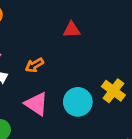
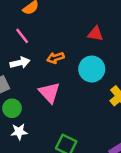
cyan circle: (78, 102) -> (92, 69), moved

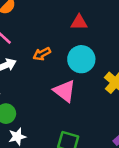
pink triangle: (49, 93) -> (65, 91), moved

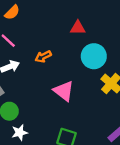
cyan circle: (81, 59) -> (94, 56), moved

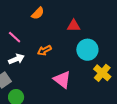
orange semicircle: (12, 12) -> (38, 13), moved

